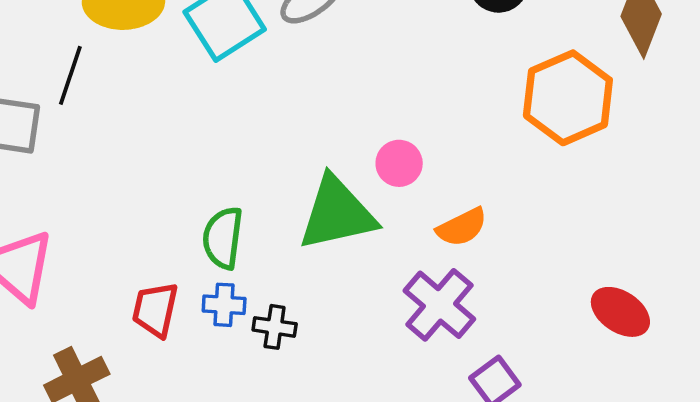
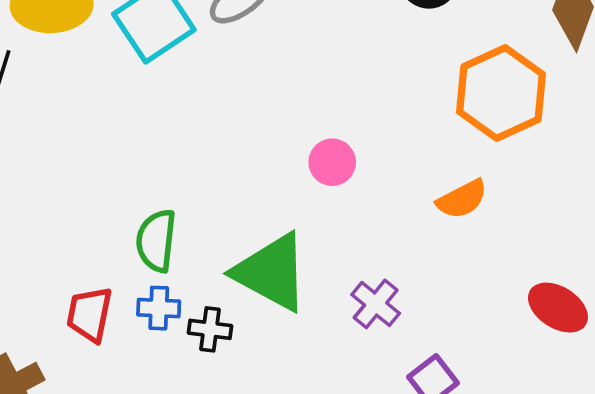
green triangle: (337, 213) -> (271, 272), moved, turned 42
orange semicircle: (462, 227) -> (462, 199), moved
purple cross: (439, 305) -> (376, 304), size x0.7

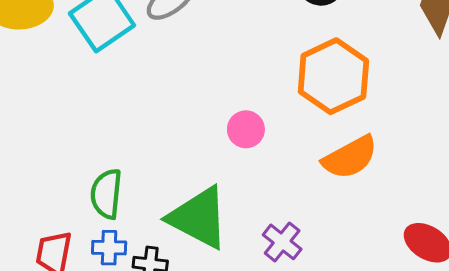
orange hexagon: (501, 93) -> (333, 76), moved
orange semicircle: (462, 199) -> (350, 157), size x1.4

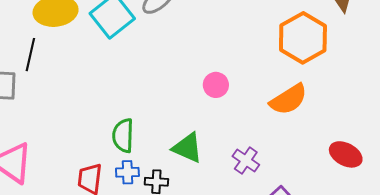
orange hexagon: (333, 76) -> (303, 38), moved
green triangle: (199, 218) -> (187, 148), size x0.7

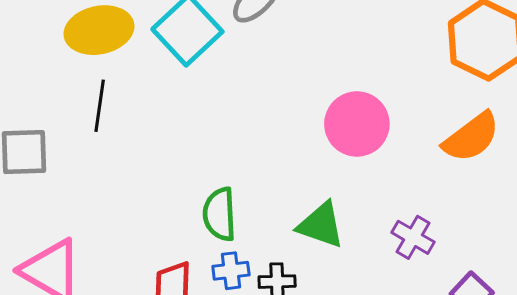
black line: (30, 55) -> (100, 106), moved
pink circle: (216, 85) -> (357, 124), size x1.6

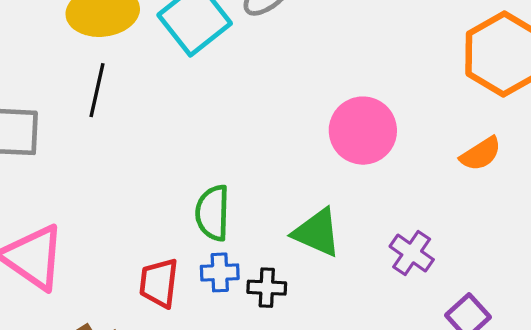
orange semicircle: (471, 137) -> (481, 154), size x0.7

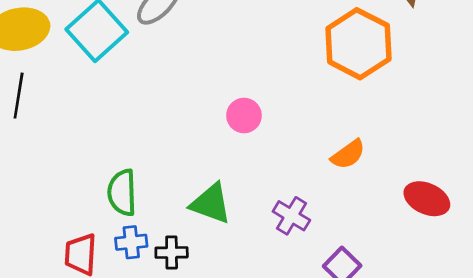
pink circle: (363, 131) -> (244, 115), size x0.6
orange semicircle: (481, 154) -> (348, 154), moved

